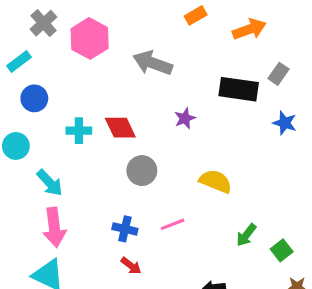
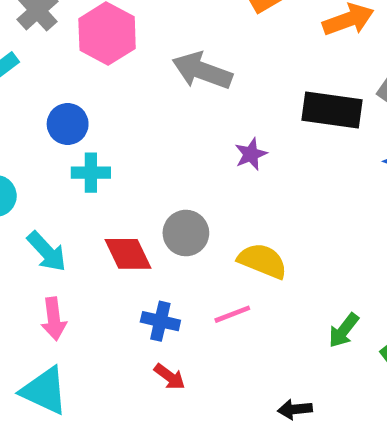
blue circle: (34, 98) -> (68, 124), moved
red diamond: (120, 128) -> (128, 254), moved
yellow semicircle: (216, 181) -> (262, 261), moved
pink arrow: (54, 227) -> (54, 319), size x0.7

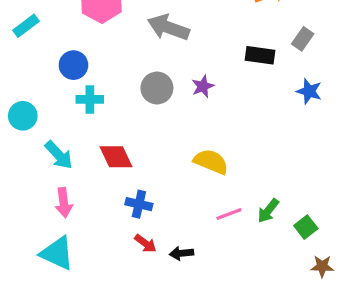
black rectangle: (332, 110) -> (260, 55), size x0.7
gray circle: (186, 233) -> (157, 88), moved
pink line: (232, 314) -> (229, 214), moved
black arrow: (295, 409) -> (181, 253), moved

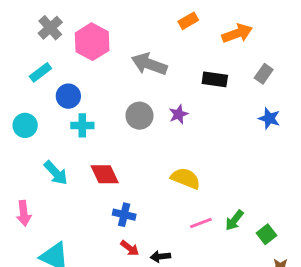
cyan rectangle: (26, 26) -> (40, 72), moved
black rectangle: (260, 55) -> (215, 79), moved
cyan circle: (23, 116) -> (25, 125), moved
pink arrow: (64, 203) -> (24, 213), moved

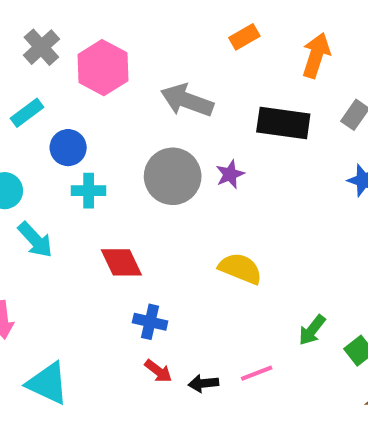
orange arrow: (237, 33) -> (316, 55), turned -52
black rectangle: (215, 79) -> (283, 123), size x1.4
gray circle: (139, 116) -> (173, 176), size x1.4
cyan arrow: (56, 173) -> (35, 240), moved
pink line: (201, 223) -> (257, 373), moved

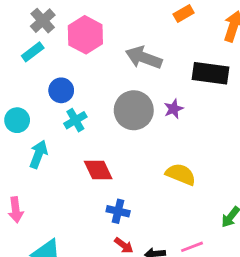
cyan rectangle: (27, 113) -> (33, 52), moved
cyan cross: (89, 191) -> (75, 120), turned -30
cyan arrow: (35, 240) -> (38, 154), turned -116

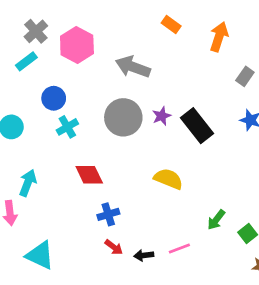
orange rectangle: (184, 14) -> (171, 24), turned 66
black rectangle: (211, 73) -> (197, 126), moved, turned 44
cyan arrow: (38, 154) -> (28, 183), moved
blue cross: (118, 211) -> (108, 214), turned -30

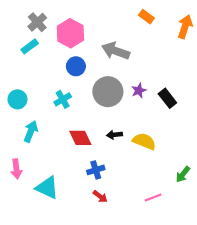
blue circle: (54, 98) -> (76, 66), moved
black rectangle: (197, 126) -> (167, 98), size x0.7
cyan arrow: (28, 183) -> (31, 131), moved
cyan triangle: (40, 255) -> (47, 188), moved
black arrow: (144, 255) -> (115, 135), moved

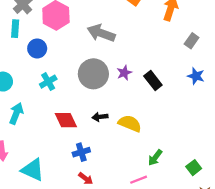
cyan rectangle: (30, 46) -> (15, 29), turned -49
blue circle: (76, 66) -> (37, 48), moved
green arrow: (183, 174) -> (155, 158), moved

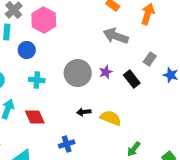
gray arrow: (101, 33) -> (116, 36), moved
gray rectangle: (192, 41) -> (150, 59), moved
cyan cross: (48, 82) -> (37, 80), turned 35
red diamond: (66, 120) -> (35, 117), moved

